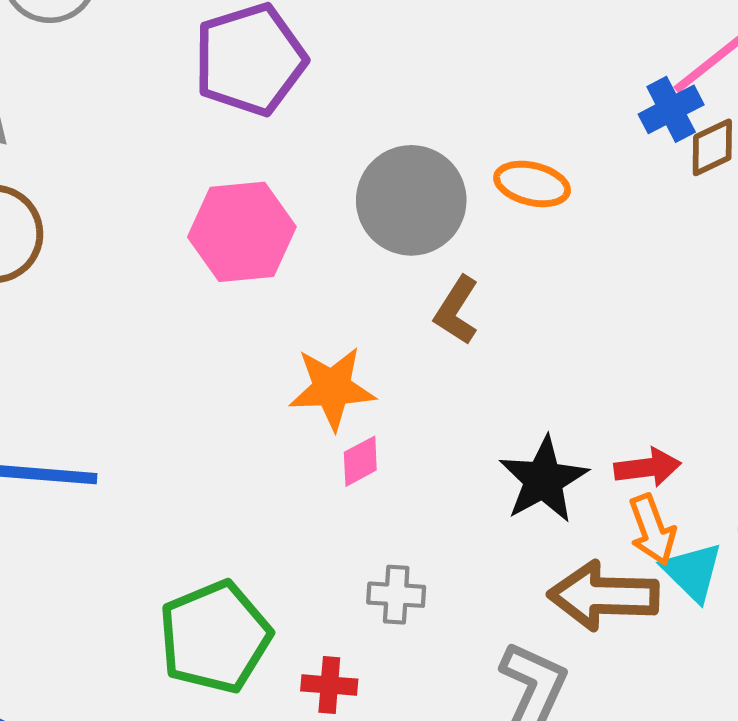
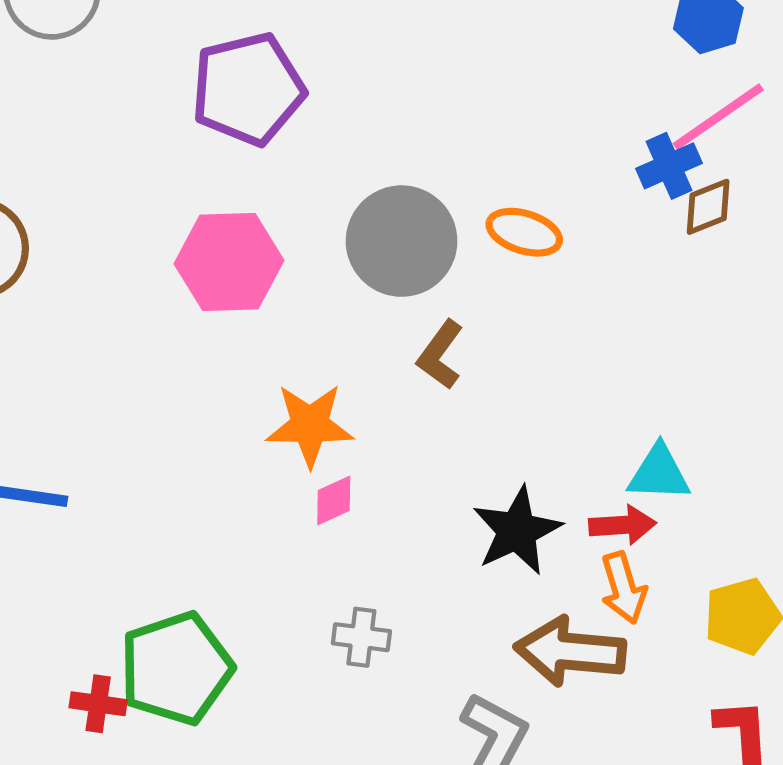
cyan triangle: (692, 572) -> (659, 473), moved, turned -46
red cross: (329, 685) -> (98, 704), moved

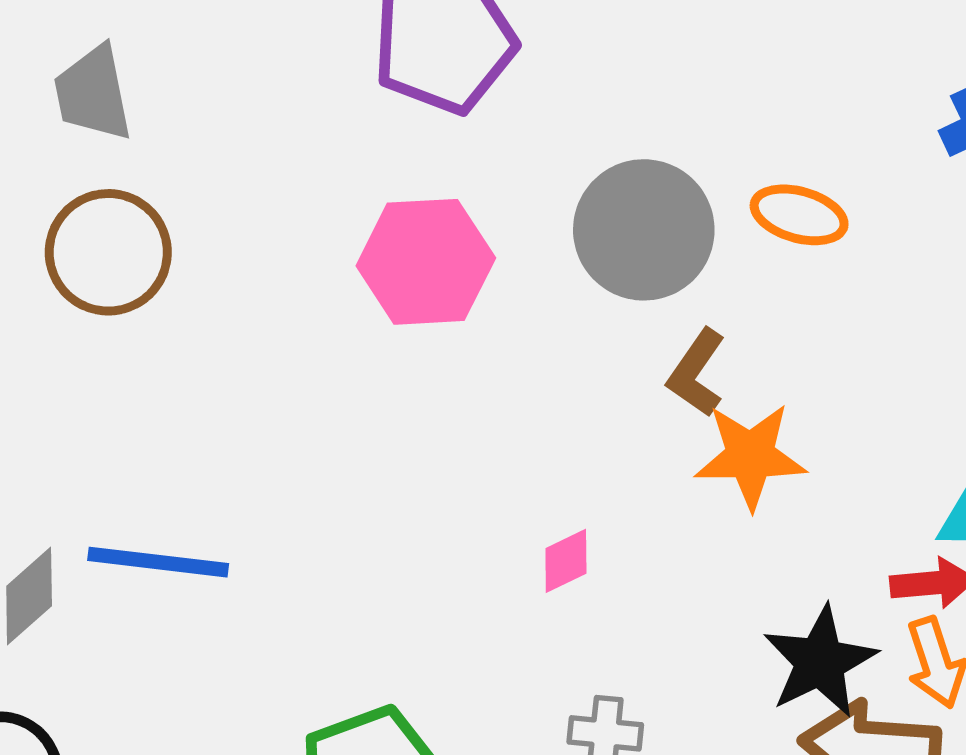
orange star: (310, 425) -> (750, 456), moved
black star: (517, 531) -> (820, 662), moved

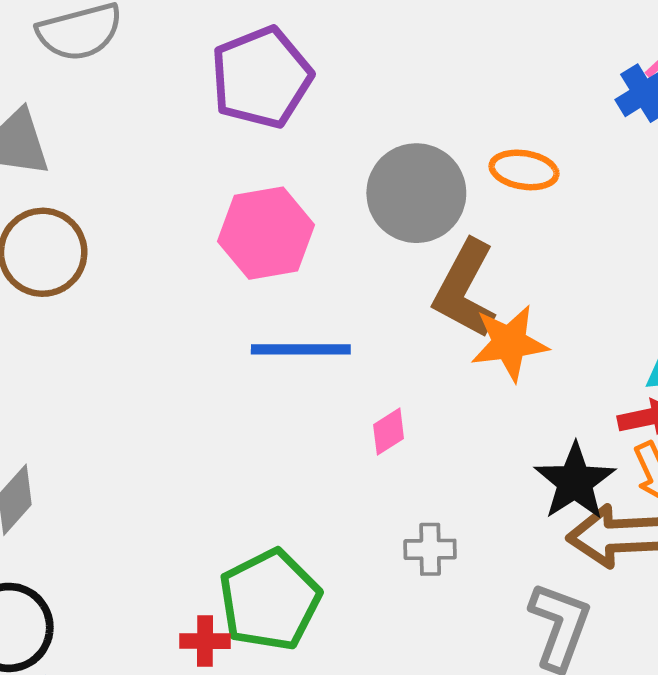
brown L-shape: (696, 373) -> (465, 289), size x1.6
blue line: (158, 562) -> (301, 349), moved

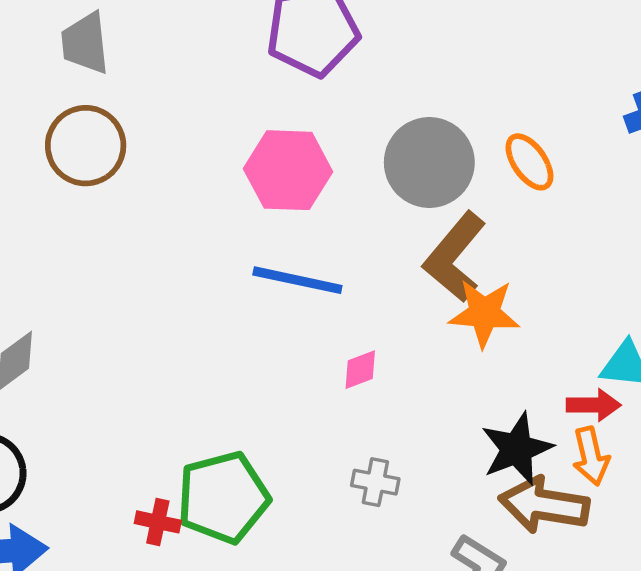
orange ellipse: (524, 170) -> (529, 162), turned 34

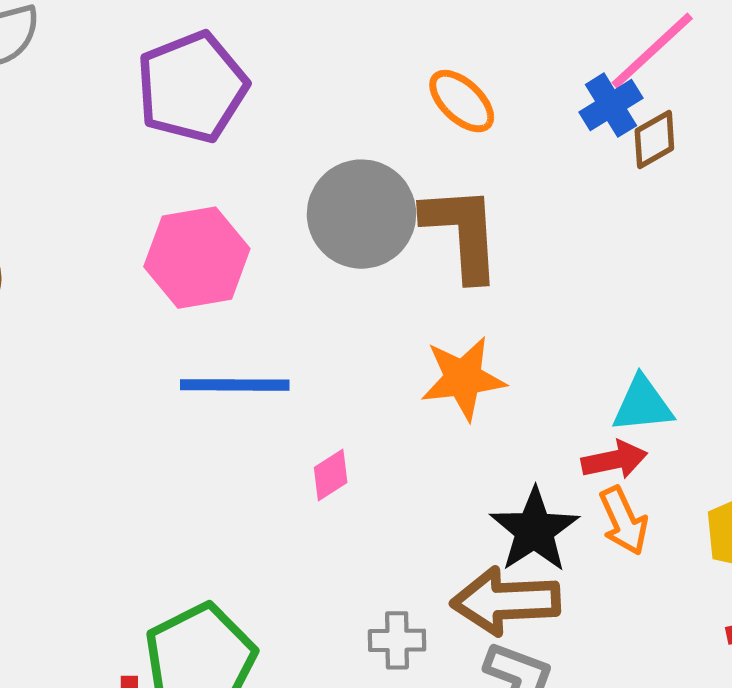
orange ellipse: (529, 162) -> (462, 101), moved
brown L-shape: (455, 257) -> (462, 233), moved, turned 148
gray cross: (375, 482) -> (397, 640), moved
brown arrow: (544, 505) -> (506, 601), moved

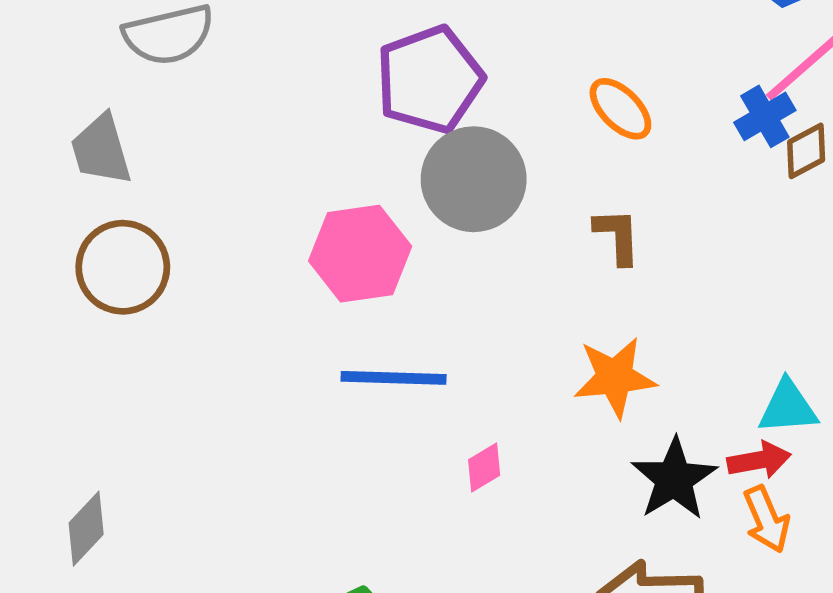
purple pentagon: (192, 87) -> (430, 80), moved
gray circle: (361, 214) -> (474, 179), moved
brown L-shape: (462, 233) -> (617, 236), size x0.6
black star: (534, 530) -> (674, 479), moved

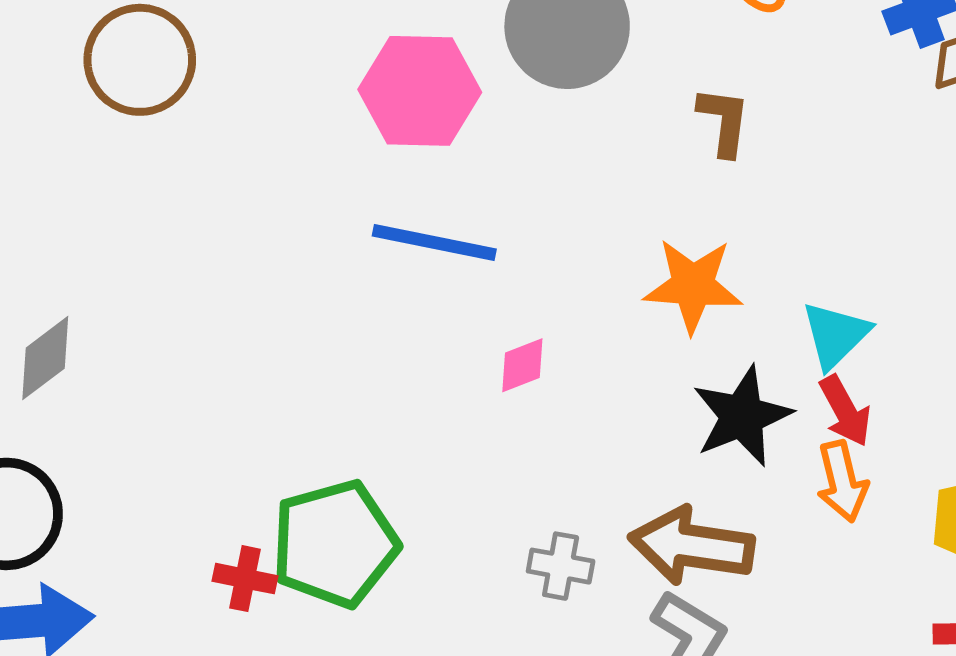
cyan triangle: (788, 407) -> (835, 335), moved, turned -50
red arrow: (759, 460) -> (845, 411), turned 62

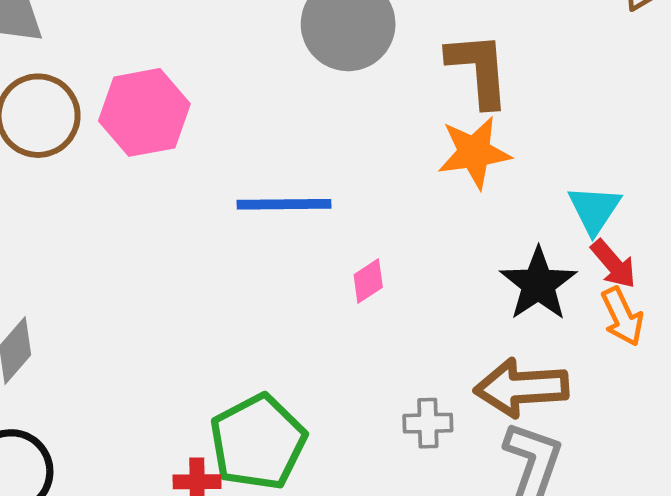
pink hexagon: (420, 91) -> (144, 112), moved
brown L-shape: (724, 121) -> (479, 69), size x1.5
orange star: (693, 286) -> (474, 152), moved

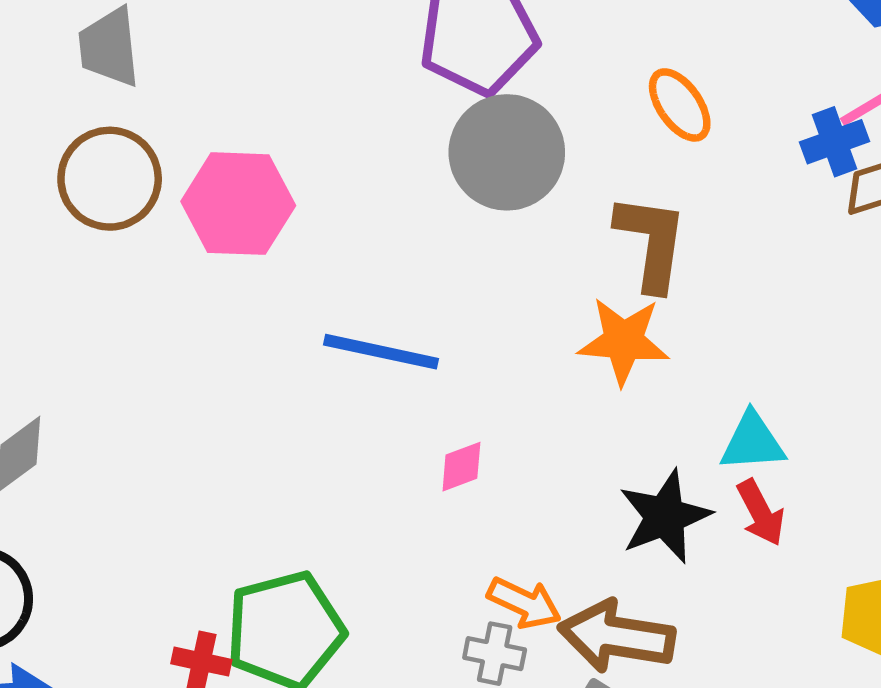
cyan triangle: (594, 209) -> (753, 442), turned 40
orange arrow: (622, 317) -> (524, 603), moved, turned -52

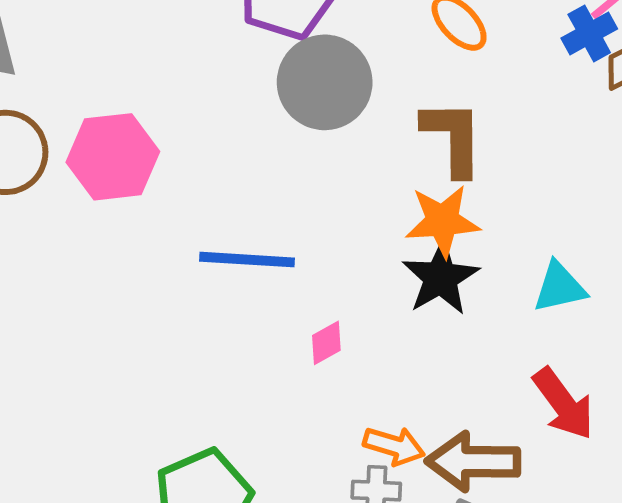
red arrow: (761, 513) -> (563, 404), moved, size x1.4
black star: (665, 516) -> (441, 278), moved

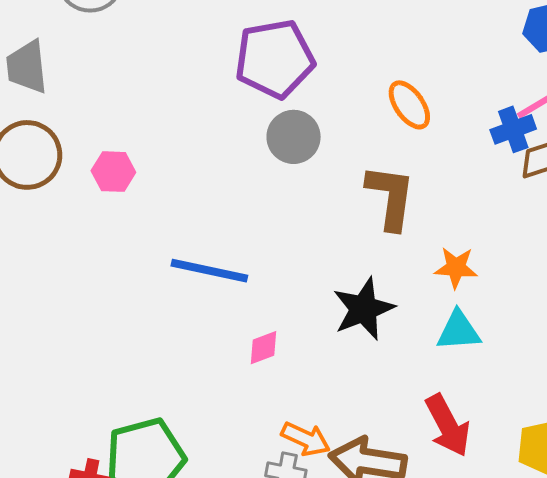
gray circle: (325, 82) -> (294, 137), size x0.7
pink hexagon: (113, 157) -> (113, 172), size x0.6
orange star: (443, 221) -> (456, 268), moved, size x0.7

